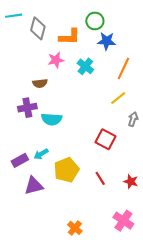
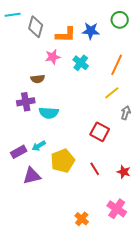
green circle: (95, 21) -> (120, 20), moved
blue star: (107, 41) -> (91, 31), moved
orange cross: (75, 228) -> (82, 219), moved

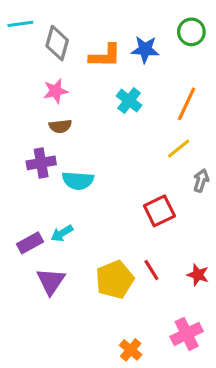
pink star: (53, 57) -> (56, 91), moved
red square: (100, 132) -> (159, 211), turned 36
yellow pentagon: (63, 161) -> (115, 280), moved
purple triangle: (32, 176) -> (51, 281), turned -42
pink cross: (117, 209) -> (187, 334), turned 30

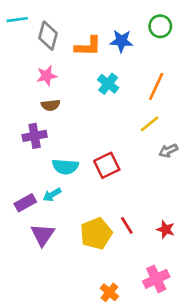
cyan semicircle: (78, 181) -> (65, 167), moved
gray arrow: (201, 181) -> (168, 151), turned -132
red square: (159, 211) -> (107, 165), moved

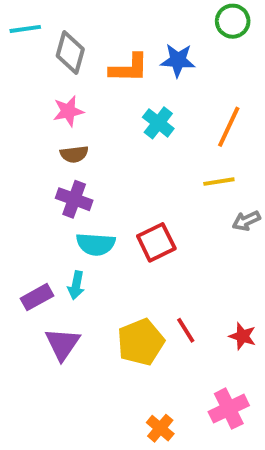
green circle: (160, 26) -> (233, 21), moved
yellow line: (150, 124) -> (219, 182), turned 30
purple cross: (35, 136) -> (74, 199), moved, turned 30
cyan arrow: (52, 195) -> (76, 285), turned -48

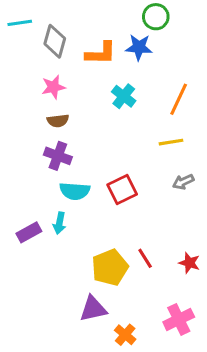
green circle: (233, 21) -> (156, 17), moved
gray arrow: (246, 221) -> (183, 182), moved
purple triangle: (62, 344) -> (93, 309), moved, turned 44

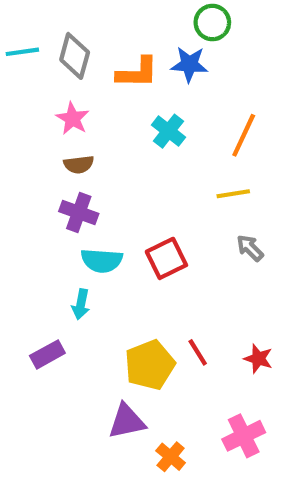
cyan line: (20, 23) -> (22, 52), moved
pink star: (53, 87) -> (72, 119), turned -30
gray arrow: (183, 182) -> (250, 248), turned 70
purple rectangle: (29, 232) -> (47, 354), moved

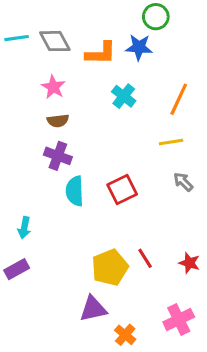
gray diamond: (75, 56) -> (55, 41), turned -44
cyan semicircle: (102, 260) -> (75, 191), turned 84
cyan arrow: (81, 304) -> (24, 228), moved
purple rectangle: (47, 354) -> (17, 269), moved

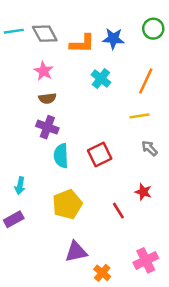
green circle: (156, 17) -> (153, 29), moved
red star: (189, 263) -> (143, 192), moved
yellow pentagon: (110, 268) -> (67, 204), moved

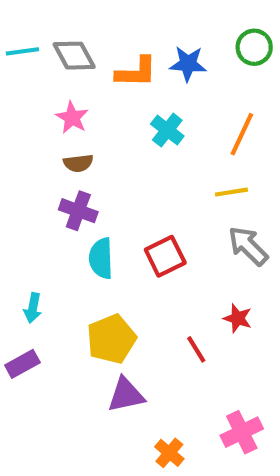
gray arrow: (150, 148) -> (248, 246), size x1.5
purple triangle: (76, 252) -> (126, 395), moved

